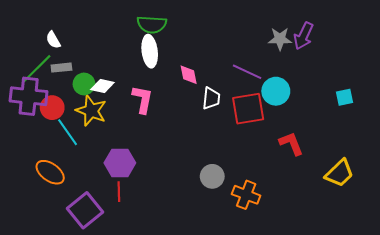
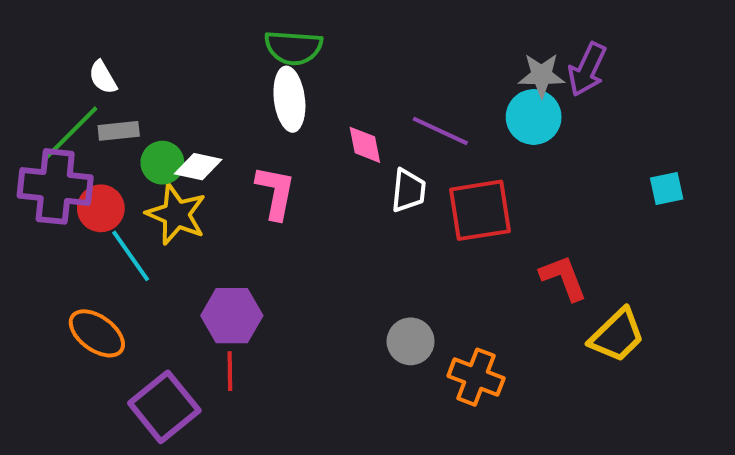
purple line: (247, 72) -> (440, 131), moved
cyan circle: (276, 91) -> (534, 117), moved
yellow trapezoid: (339, 173) -> (617, 335), moved

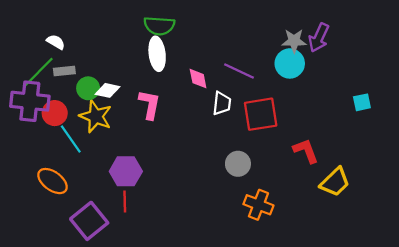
white semicircle: (103, 77) -> (56, 42), turned 150
gray circle: (411, 341) -> (238, 164), moved

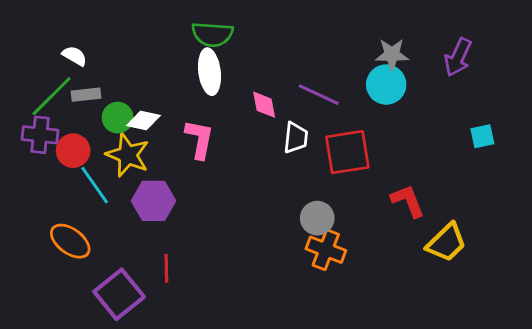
purple arrow: (319, 38) -> (458, 57), moved
purple cross: (30, 101) -> (40, 135), size x0.7
purple hexagon: (126, 171) -> (154, 201), moved
orange cross: (258, 205) -> (326, 250), moved

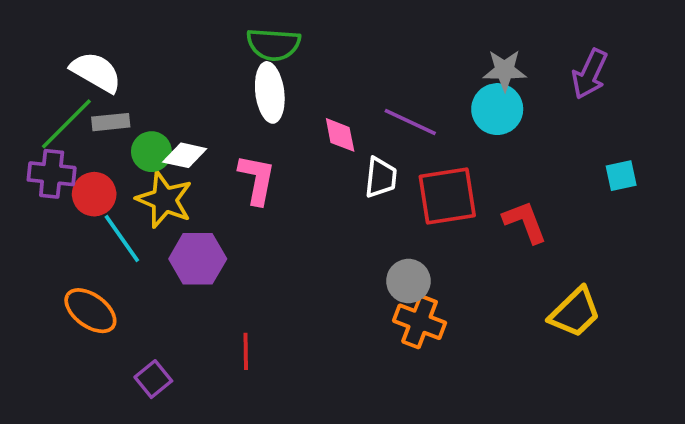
white semicircle: (75, 56) -> (96, 72), size x1.6
red L-shape: (408, 201) -> (525, 222), moved
red line: (166, 268) -> (246, 351), moved
purple square: (119, 294) -> (153, 379), size x0.6

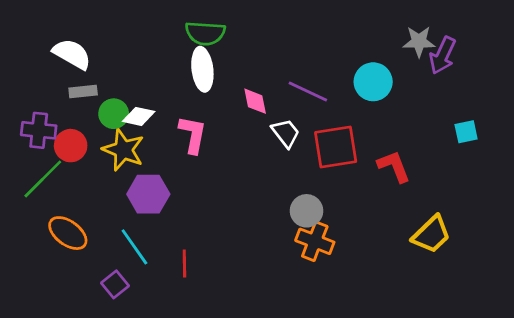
gray star: (505, 70) -> (419, 42), moved
green line: (66, 124) -> (43, 179), moved
white trapezoid: (381, 177) -> (286, 133), turned -44
cyan line: (122, 239) -> (134, 247), moved

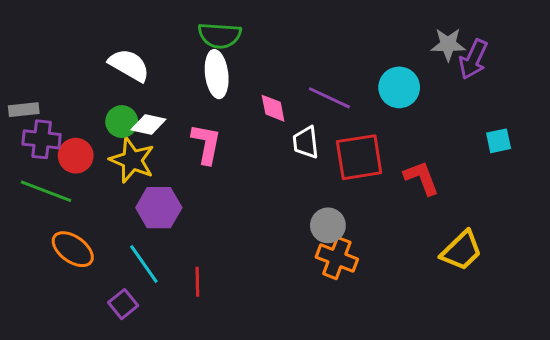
white semicircle: (72, 54) -> (129, 65), moved
gray rectangle: (83, 91) -> (24, 110), moved
white trapezoid: (286, 133) -> (306, 142), turned -148
green line: (43, 179) -> (46, 191), turned 66

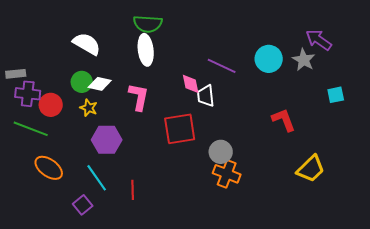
gray star: (448, 44) -> (304, 60), moved, turned 30
purple arrow: (473, 59) -> (319, 40), turned 100
pink diamond: (273, 108) -> (191, 84), moved
red square: (359, 157) -> (180, 129), moved
yellow star: (132, 160) -> (89, 108), size x0.6

